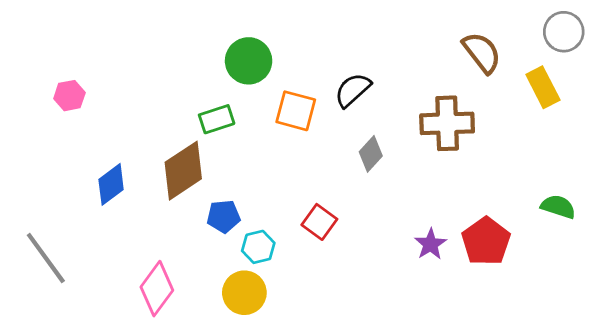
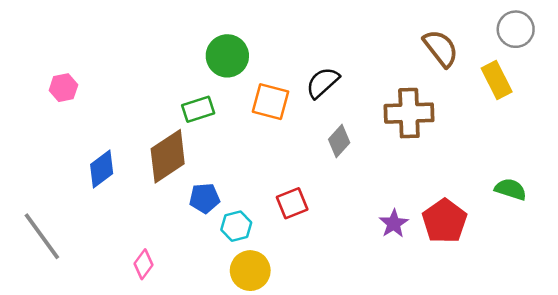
red square: (319, 222) -> (292, 203), turned 32
pink diamond: (157, 289) -> (144, 264), size x0.6
yellow circle: (244, 293) -> (250, 271), moved

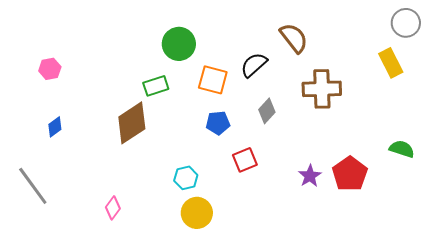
brown semicircle: (441, 48) -> (294, 38), moved
blue diamond: (102, 169) -> (55, 127), moved, size x0.7
blue pentagon: (204, 198) -> (218, 123), moved
red square: (292, 203) -> (245, 160), moved

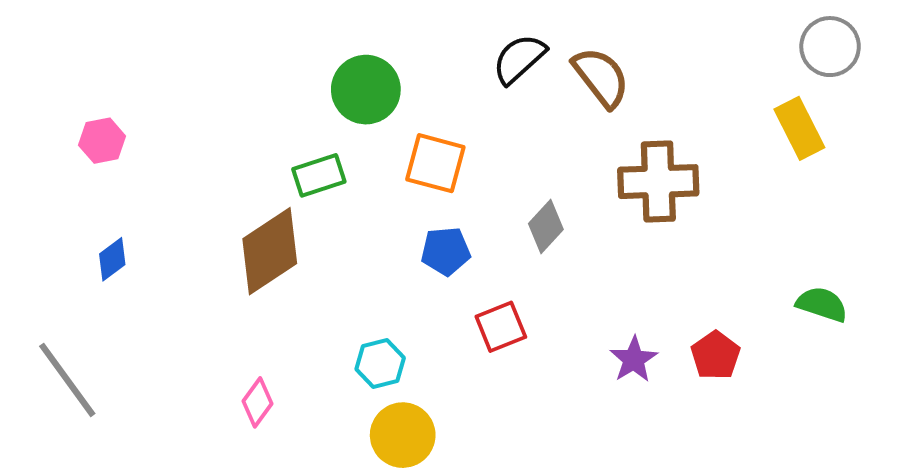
black semicircle: (254, 65) -> (519, 59), moved
red pentagon: (350, 174) -> (716, 355), size x0.7
pink diamond: (113, 208) -> (257, 402), moved

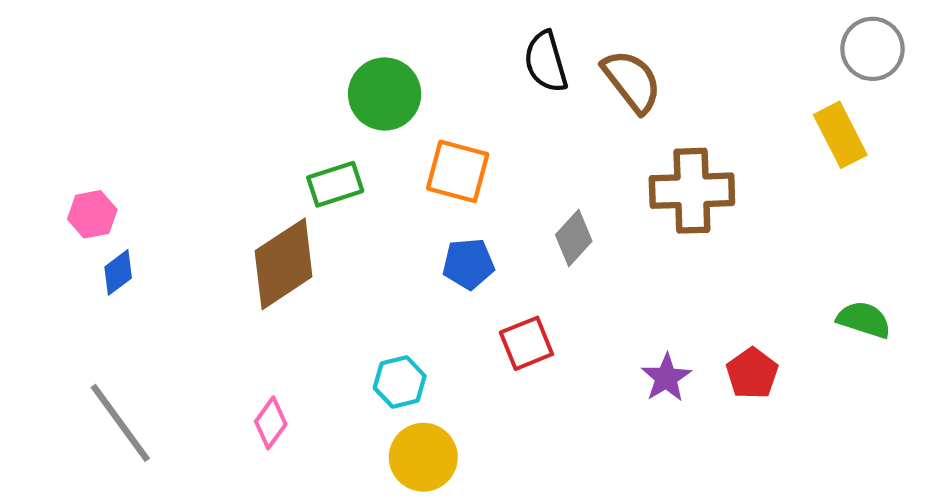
black semicircle: (519, 59) -> (546, 62), turned -64
pink hexagon: (102, 141) -> (92, 214), moved
gray line: (67, 380) -> (120, 423), moved

